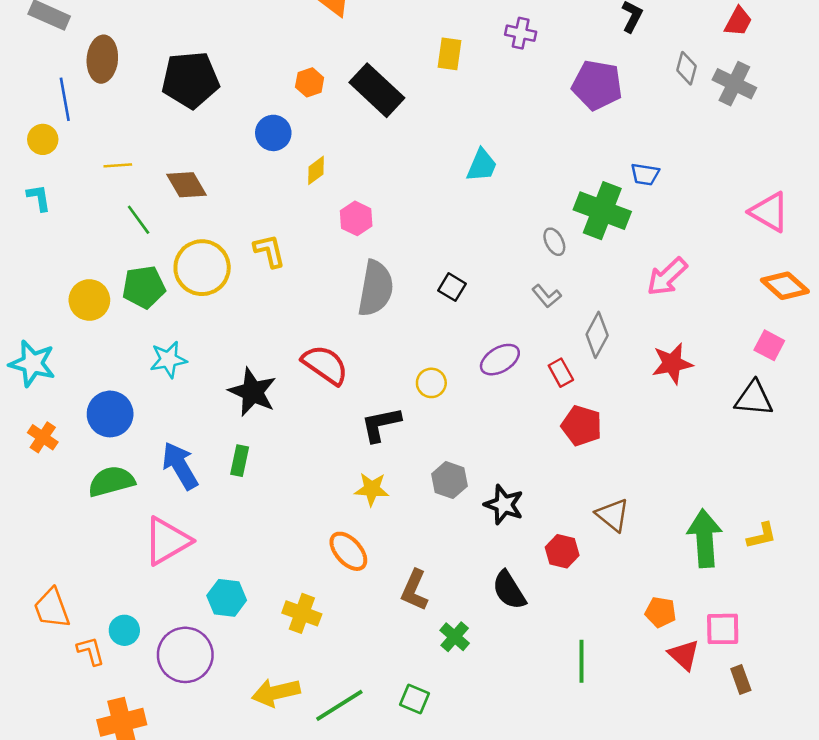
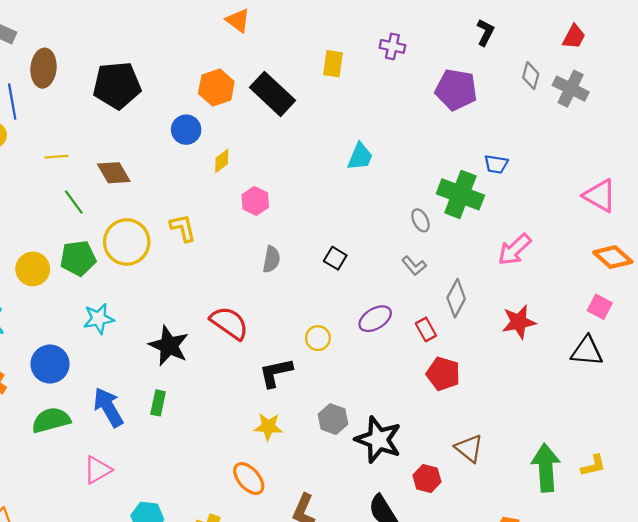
orange hexagon: (310, 82) -> (216, 87), size x1.5
gray semicircle: (376, 288) -> (271, 259), size x0.6
black star: (504, 505) -> (378, 440), size x1.4
pink triangle: (167, 541) -> (98, 470), size x0.7

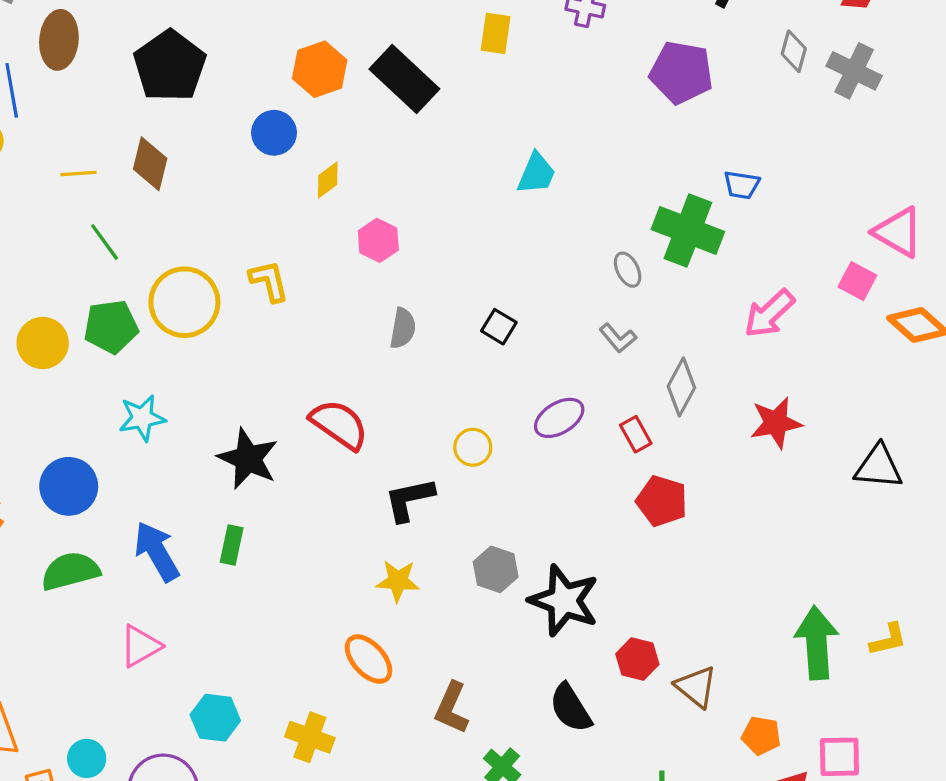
black pentagon: (117, 85) -> (170, 66), turned -30
brown diamond: (114, 173) -> (150, 164), moved, turned 44
pink square: (600, 307) -> (857, 281), moved
brown triangle: (469, 448) -> (696, 687), moved

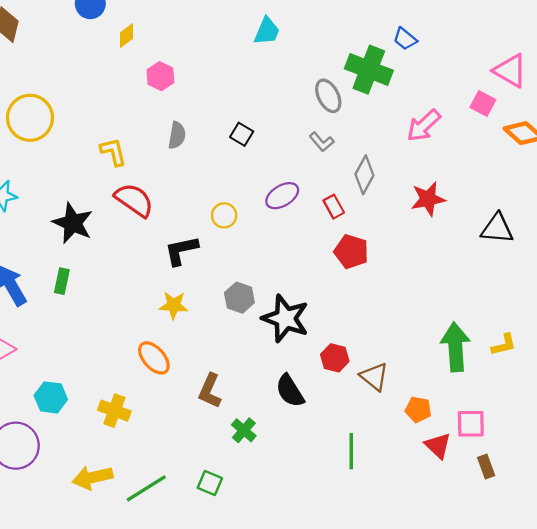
blue trapezoid: (742, 185) -> (405, 39), turned 30
gray ellipse: (628, 270) -> (328, 96), size x1.4
yellow L-shape: (269, 281) -> (113, 152), moved

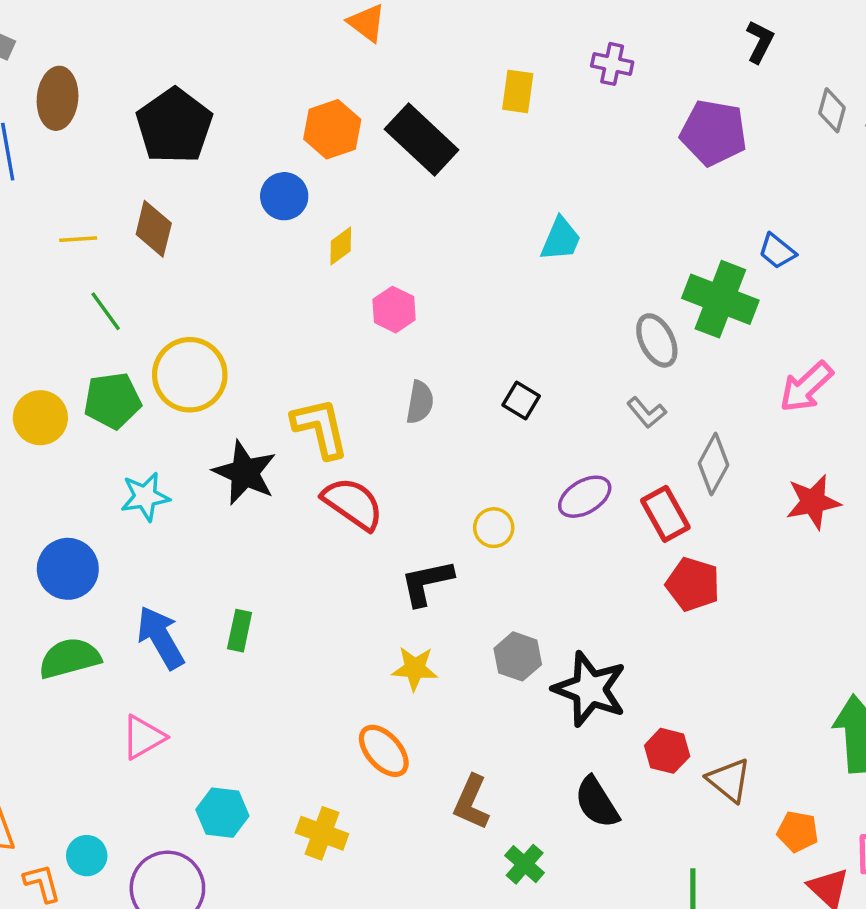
yellow L-shape: (113, 152) -> (320, 428), size x1.4
red rectangle: (334, 207) -> (665, 514), size x1.4
black star: (73, 223) -> (245, 473), moved

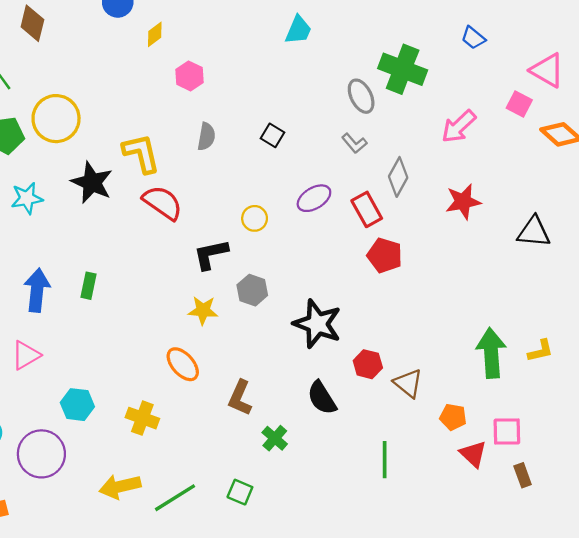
blue trapezoid: (777, 251) -> (473, 38), moved
blue arrow: (161, 638) -> (37, 290), turned 36
gray hexagon: (518, 656) -> (252, 290), moved

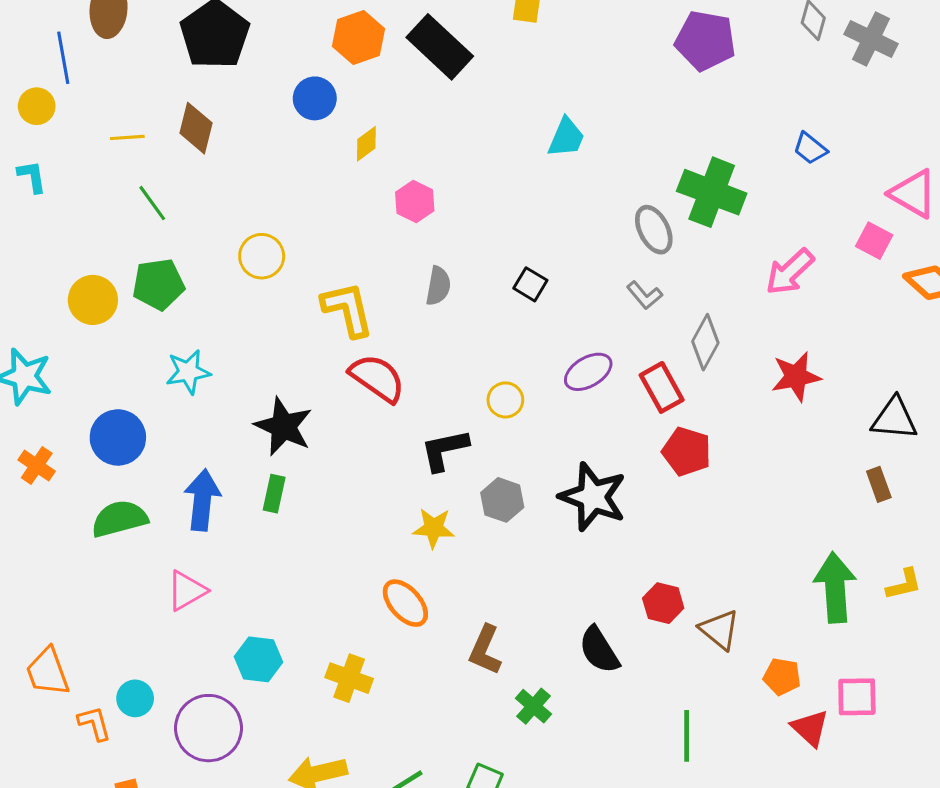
yellow circle: (56, 119) -> (262, 256), moved, size x0.7
black star: (92, 183) -> (284, 427), moved
black star: (317, 324) -> (593, 497), moved
brown rectangle: (523, 475) -> (879, 484), moved

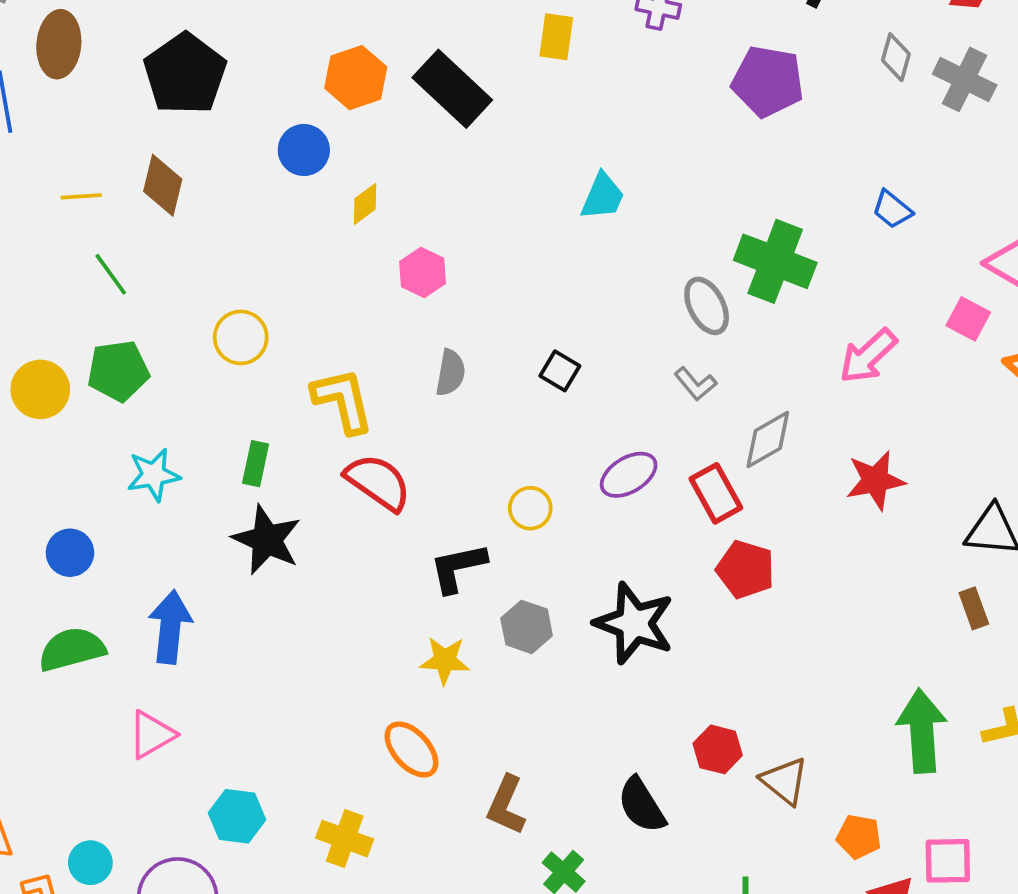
gray diamond: (705, 342) -> (768, 440), turned 32
blue circle: (118, 437) -> (70, 553), size x0.7
green rectangle: (274, 494) -> (256, 464), moved

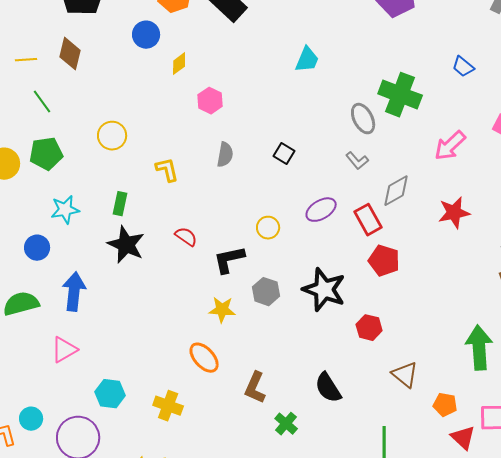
yellow L-shape: (343, 401) -> (167, 170), size x0.7
red semicircle: (378, 482) -> (186, 237), moved, size x0.6
blue circle: (70, 553) -> (37, 248), moved
red hexagon: (718, 749) -> (369, 328), moved

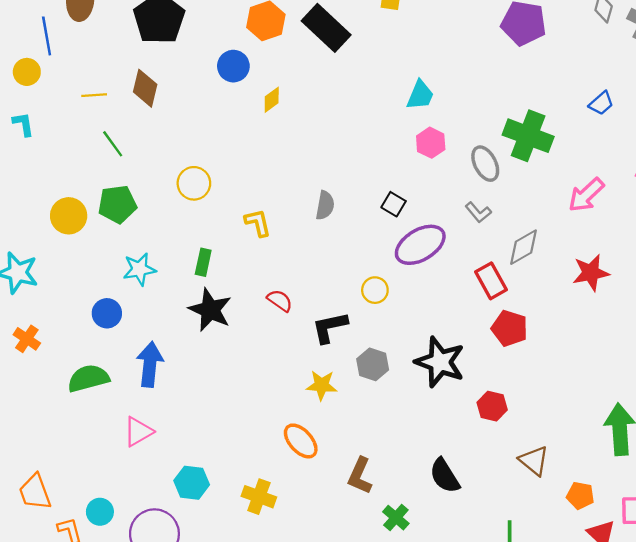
blue trapezoid: (463, 67) -> (601, 103), turned -80
pink hexagon: (210, 101) -> (431, 143), moved
purple ellipse: (321, 210) -> (420, 245), moved, size x1.4

